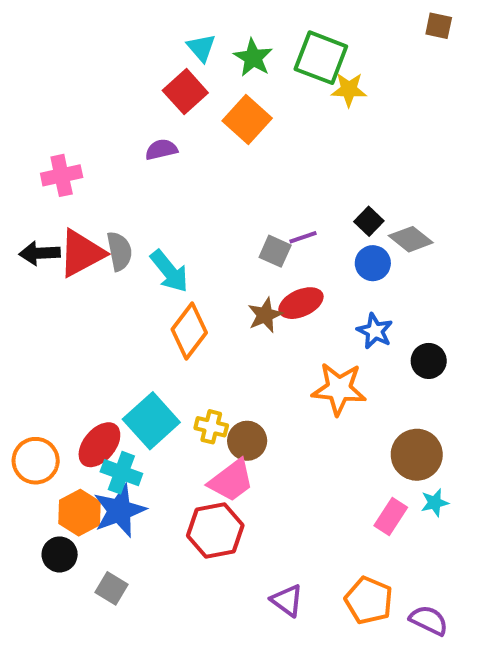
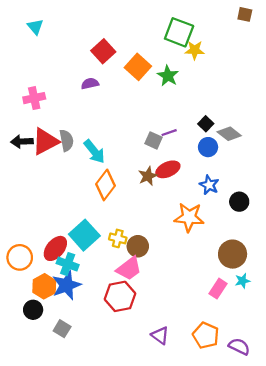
cyan triangle: (201, 48) -> (35, 27), moved
green star: (253, 58) -> (168, 76), moved

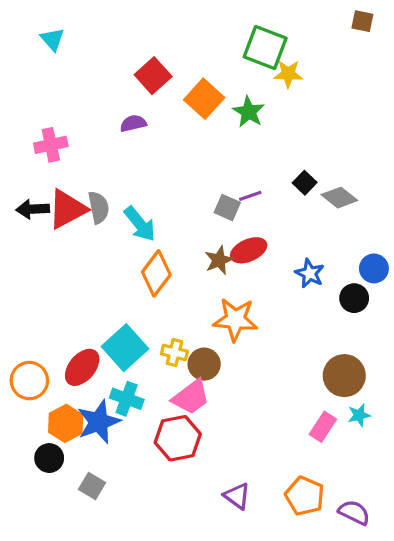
blue circle: (208, 147) -> (374, 268), moved
orange star: (189, 217) -> (235, 320), moved
cyan cross: (68, 264) -> (127, 399), moved

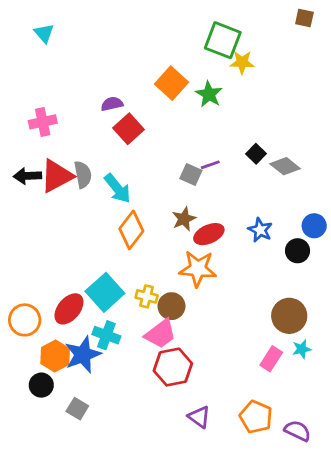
red square: (153, 76) -> (129, 129), moved
red ellipse: (249, 250) -> (209, 234), moved
red hexagon: (178, 438) -> (173, 367), moved

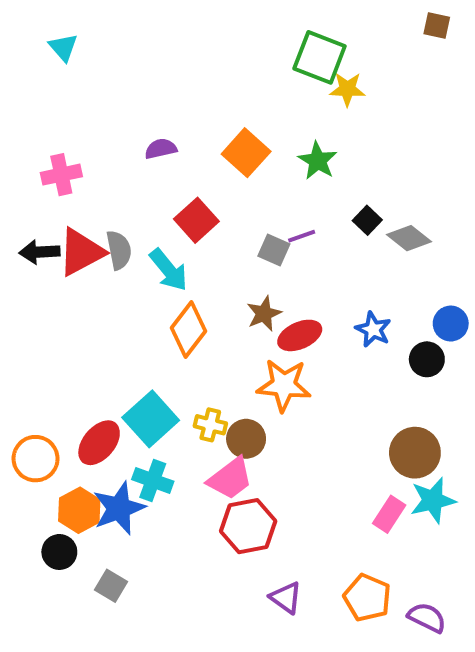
orange square: (171, 83) -> (246, 153), moved
green star: (209, 94) -> (318, 161), moved
red square: (129, 129) -> (196, 220), moved
cyan star: (302, 349) -> (433, 500), size x1.6

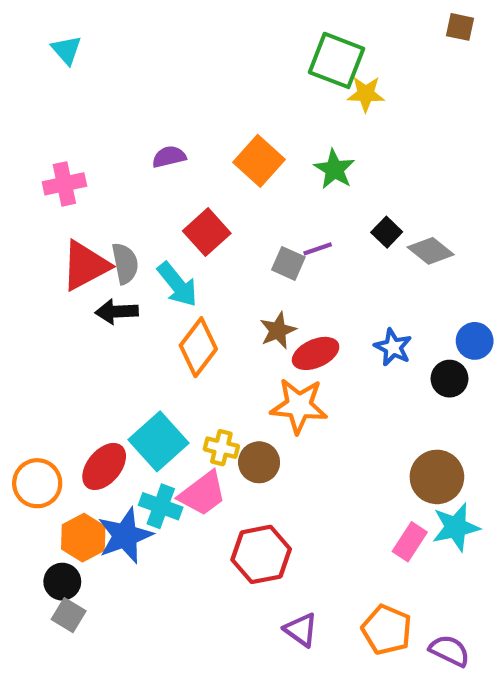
black arrow: (39, 252) -> (117, 312), moved
pink trapezoid: (230, 478) -> (203, 494), moved
gray square: (111, 586) -> (69, 615), moved

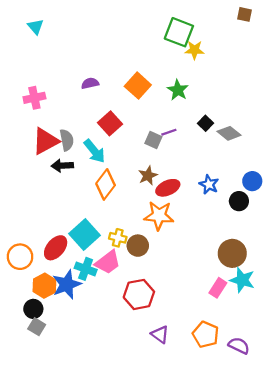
cyan star: (456, 527) -> (242, 280), turned 30

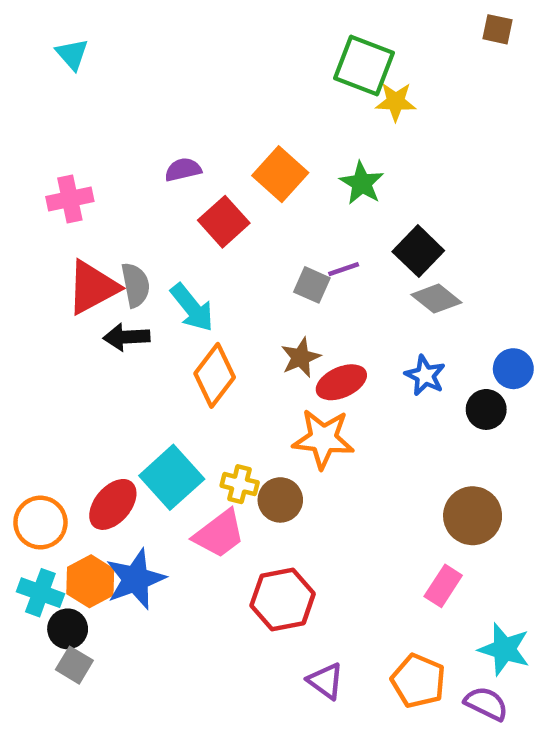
red square: (110, 123) -> (224, 222), moved
black square: (206, 123) -> (418, 251), size x1.5
gray diamond: (229, 133) -> (436, 299), moved
cyan cross: (86, 269) -> (40, 593), moved
cyan star: (242, 280) -> (504, 649), moved

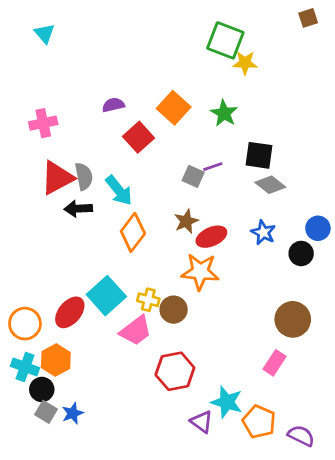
brown square: (497, 29) -> (308, 18), turned -30
black square: (418, 251) -> (259, 155), turned -36
blue star: (135, 579) -> (73, 413), moved, size x0.6
cyan star: (504, 649) -> (227, 402), moved

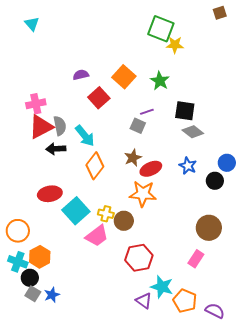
pink cross: (43, 123) -> (36, 104), moved
purple line: (213, 167) -> (147, 112), moved
red ellipse: (70, 312) -> (50, 194), moved, turned 40
red hexagon: (175, 371) -> (139, 258), moved

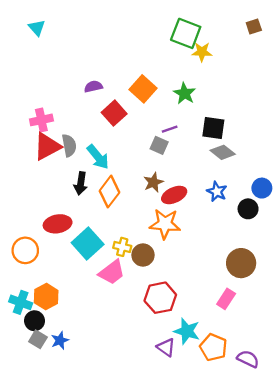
brown square: (220, 13) -> (254, 26), moved
black arrow: (56, 149) -> (81, 183), moved, turned -78
orange circle: (18, 231) -> (25, 250), moved

